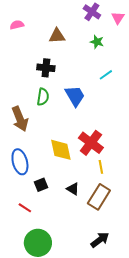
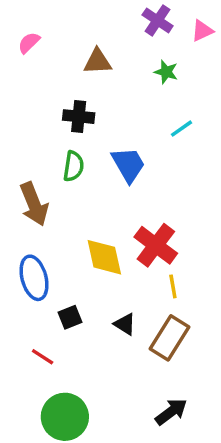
pink triangle: (118, 18) -> (202, 31), turned 32
pink semicircle: (17, 25) -> (29, 43), turned -32

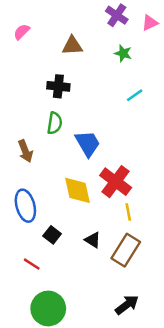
blue trapezoid: (128, 165) -> (88, 143), moved
brown arrow: (34, 204) -> (25, 151), size x0.7
black square: (70, 317) -> (52, 235), turned -30

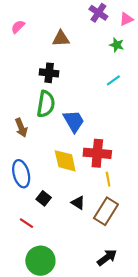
green star: (123, 53) -> (117, 45), moved
green semicircle: (55, 123) -> (46, 104), size x1.4
red cross: (116, 182) -> (97, 153), turned -32

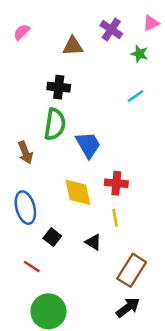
purple cross: (98, 13) -> (111, 29), moved
red cross: (97, 153) -> (116, 183), size x0.7
yellow line: (108, 179) -> (115, 218), moved
brown rectangle: (106, 211) -> (132, 270), moved

